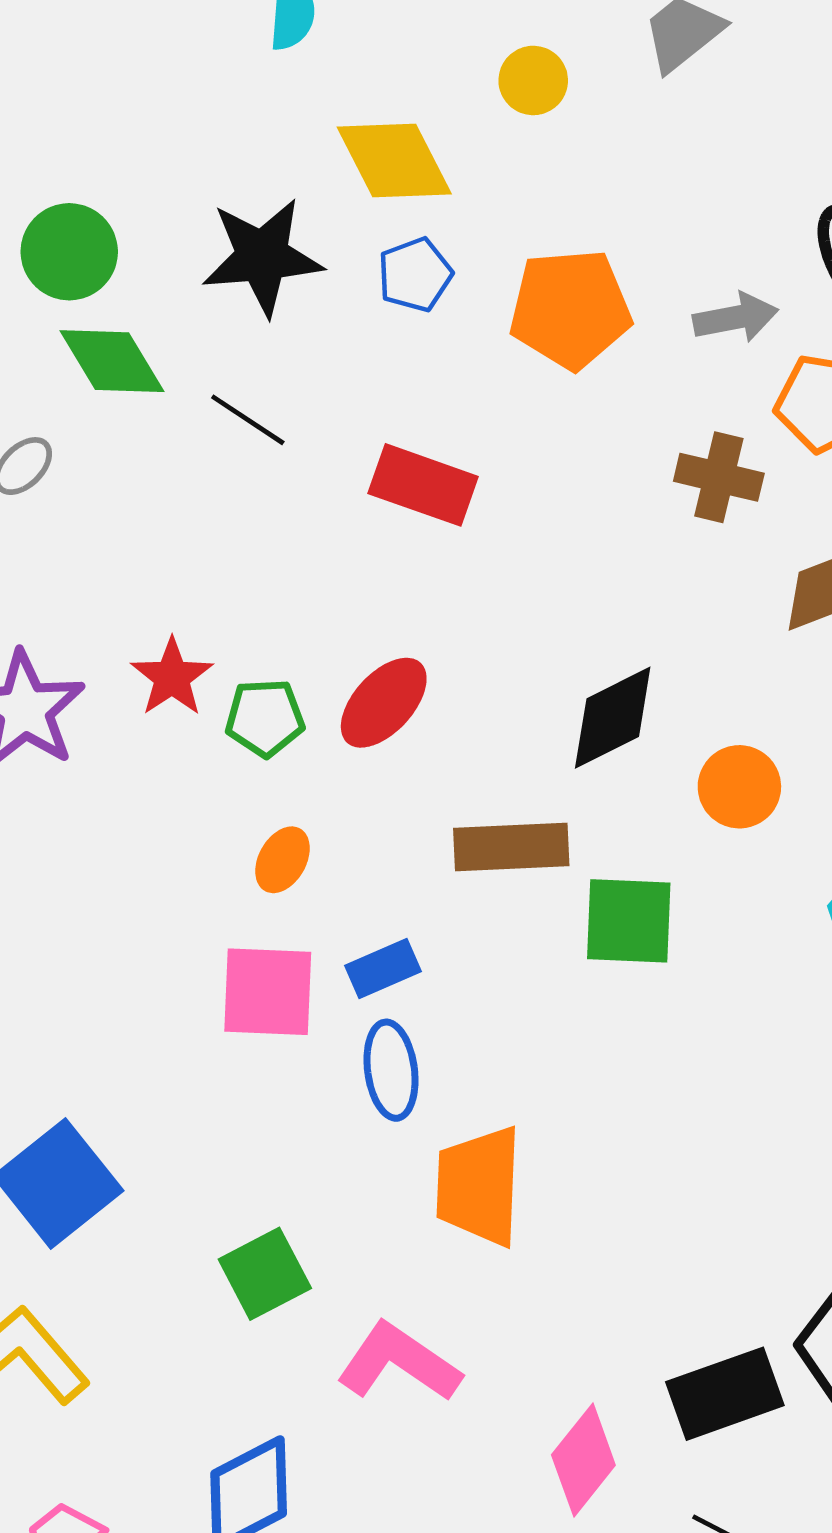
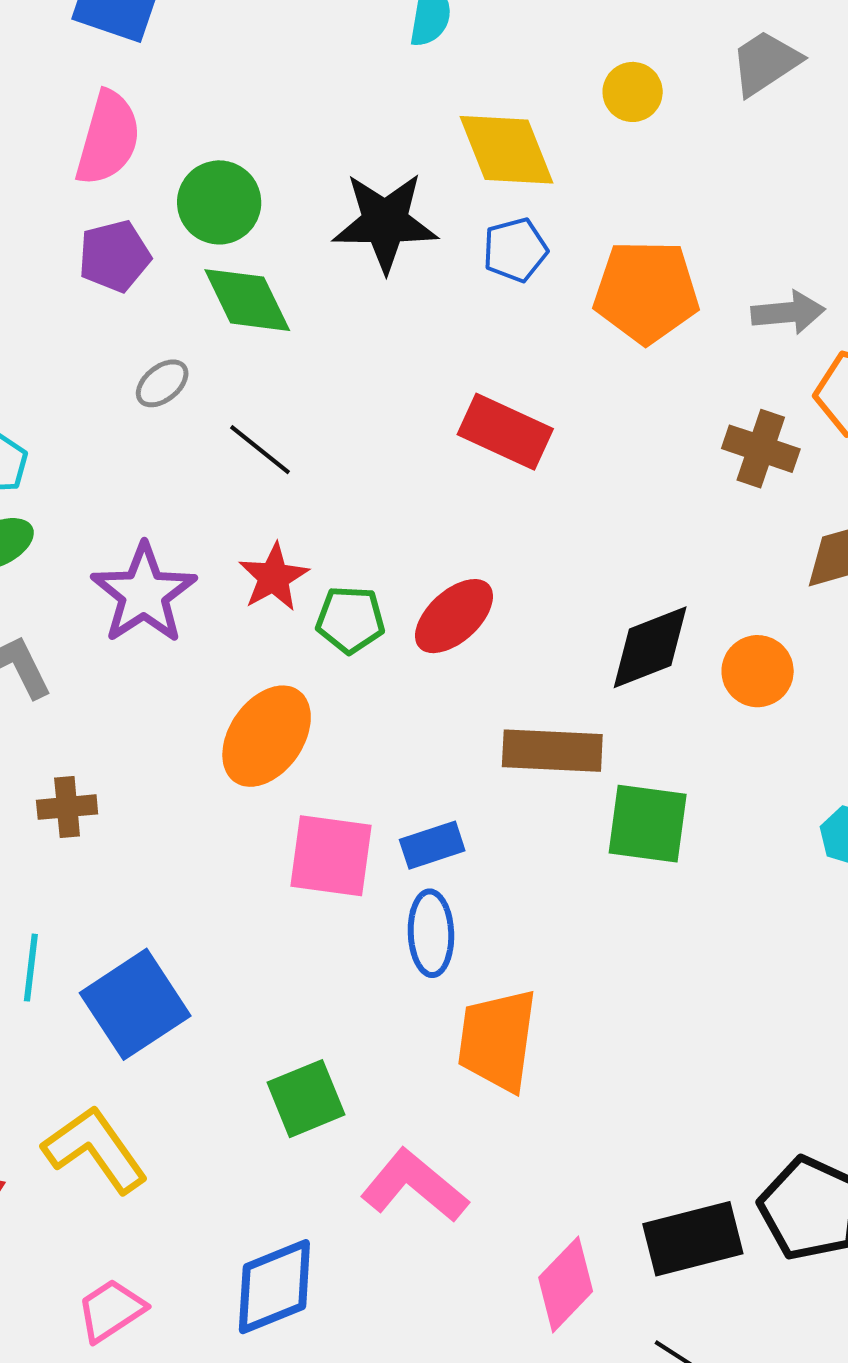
black line: (248, 420) -> (260, 450), moved
orange circle: (739, 787) -> (758, 671), moved
orange ellipse: (282, 860) -> (267, 736), moved, size x1.8

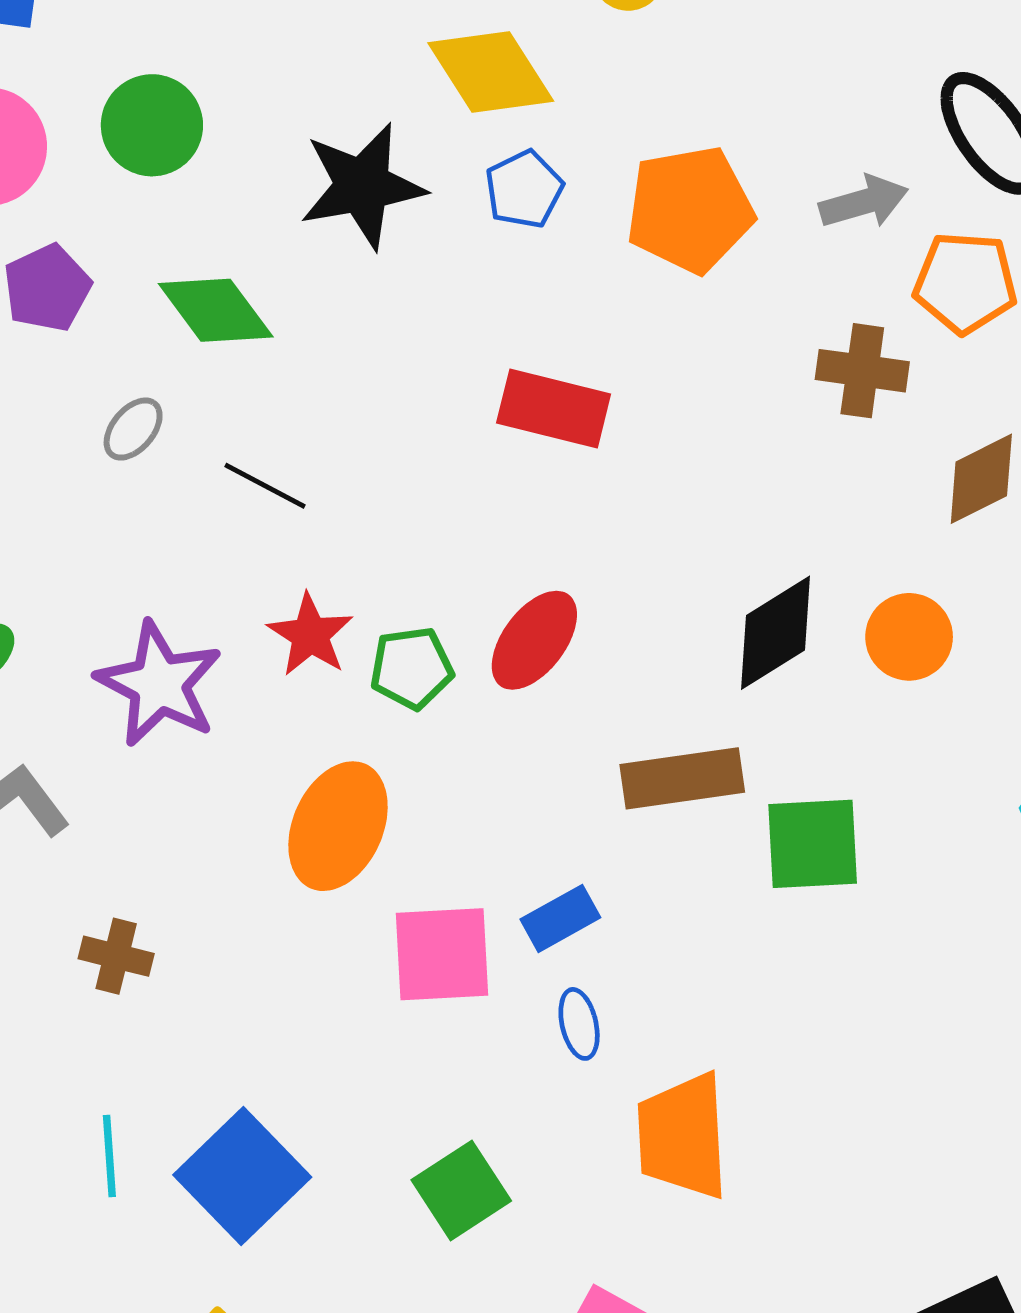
green circle: (219, 202) -> (152, 125), moved
brown cross: (67, 807) -> (116, 956), turned 30
blue ellipse: (431, 933) -> (579, 1024), size x0.7
green square: (306, 1099) -> (461, 1190), moved

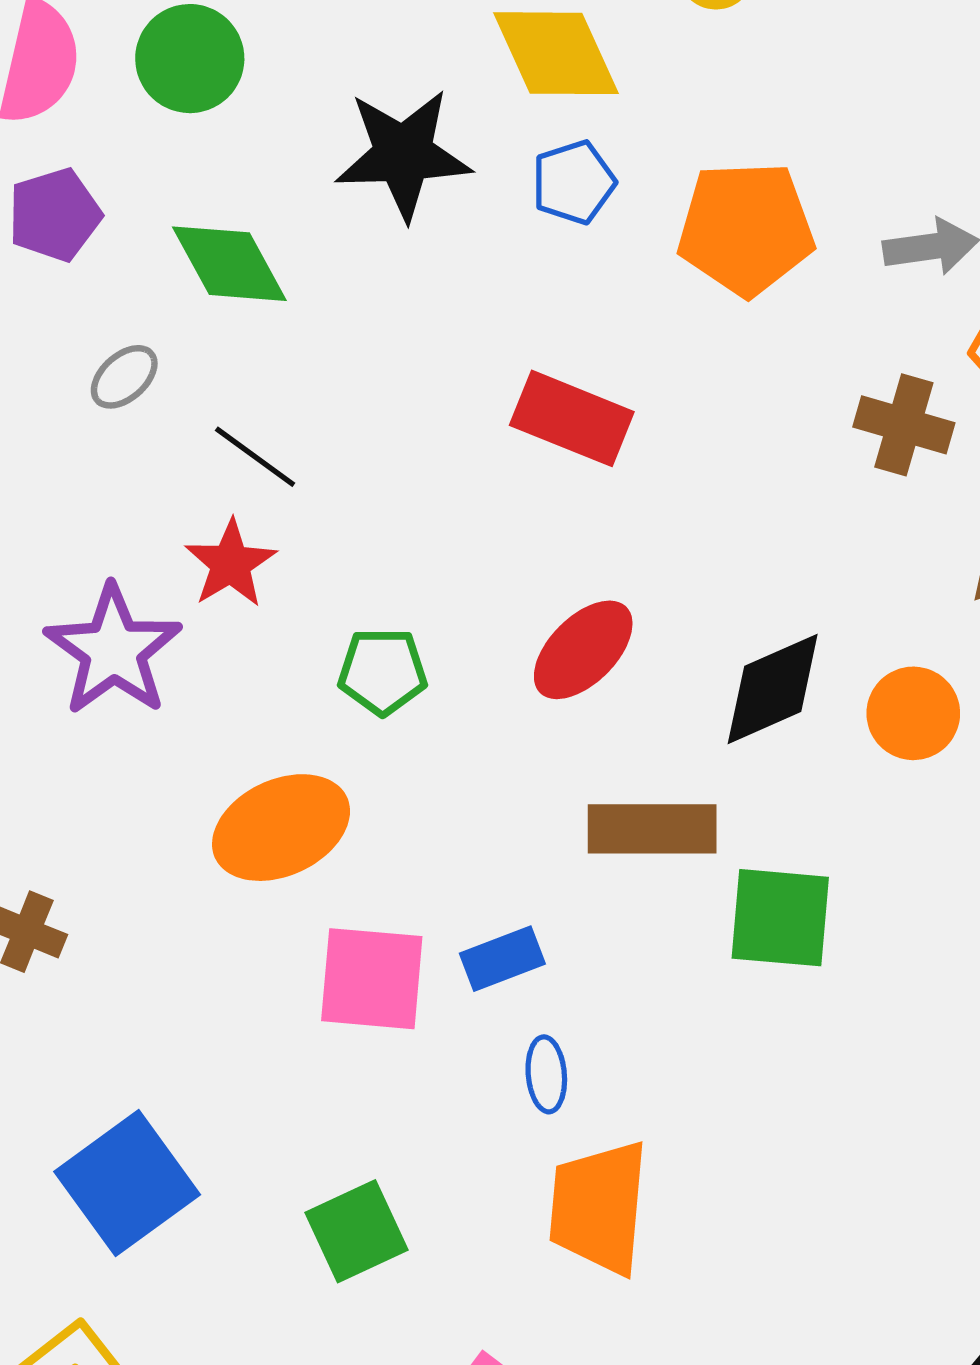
red star: (310, 635) -> (231, 564), moved
red ellipse: (534, 640) -> (583, 650), moved
orange ellipse: (338, 826) -> (281, 828), turned 33
blue ellipse: (579, 1024) -> (546, 1074), moved

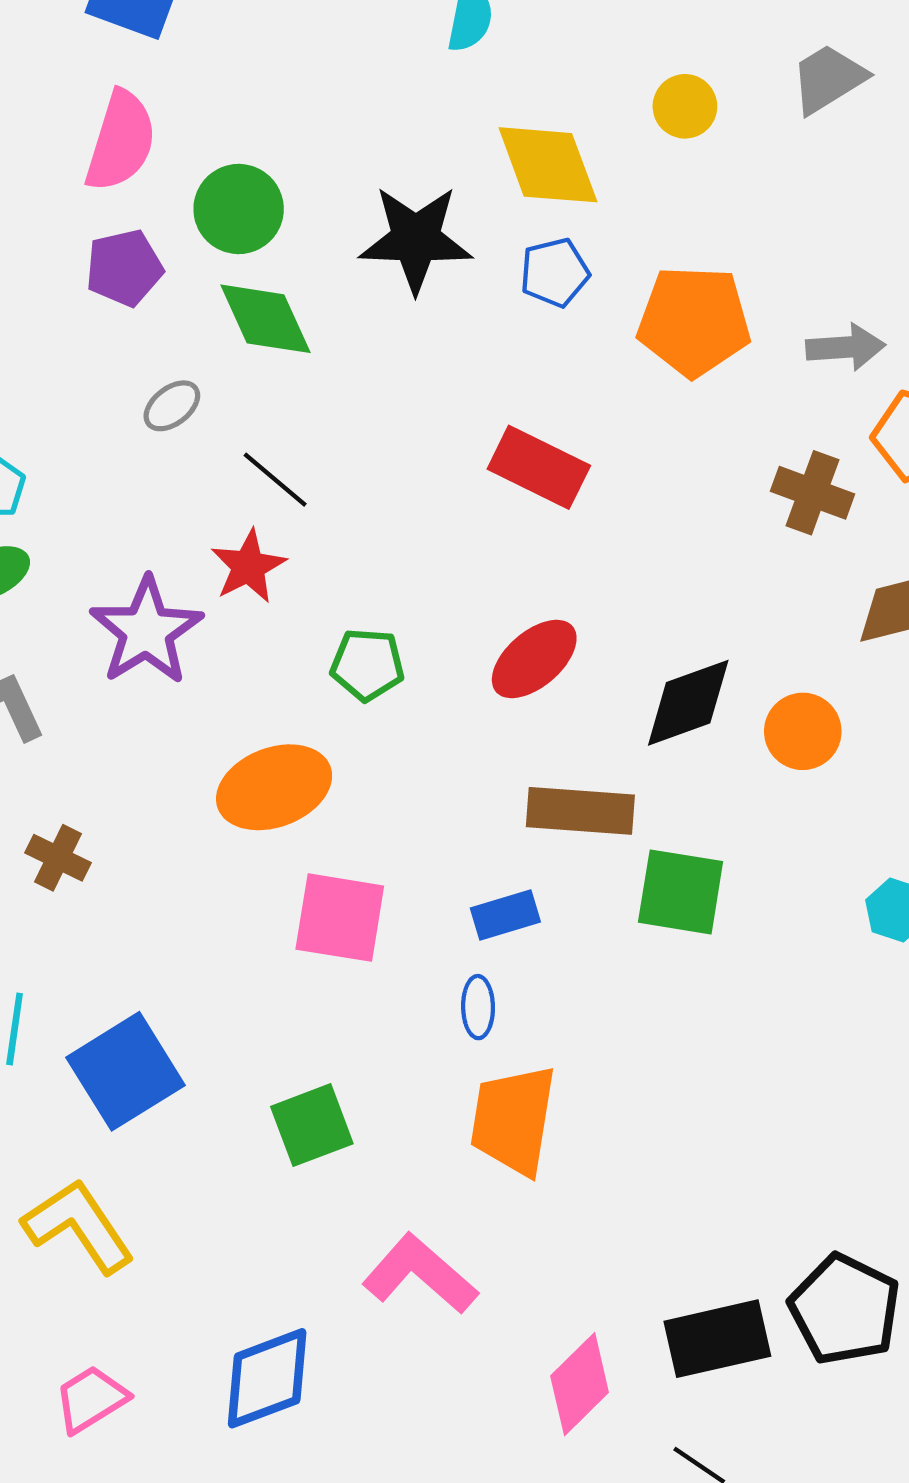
green circle: (190, 59) -> (239, 209), moved
blue rectangle: (502, 959) -> (505, 915), moved

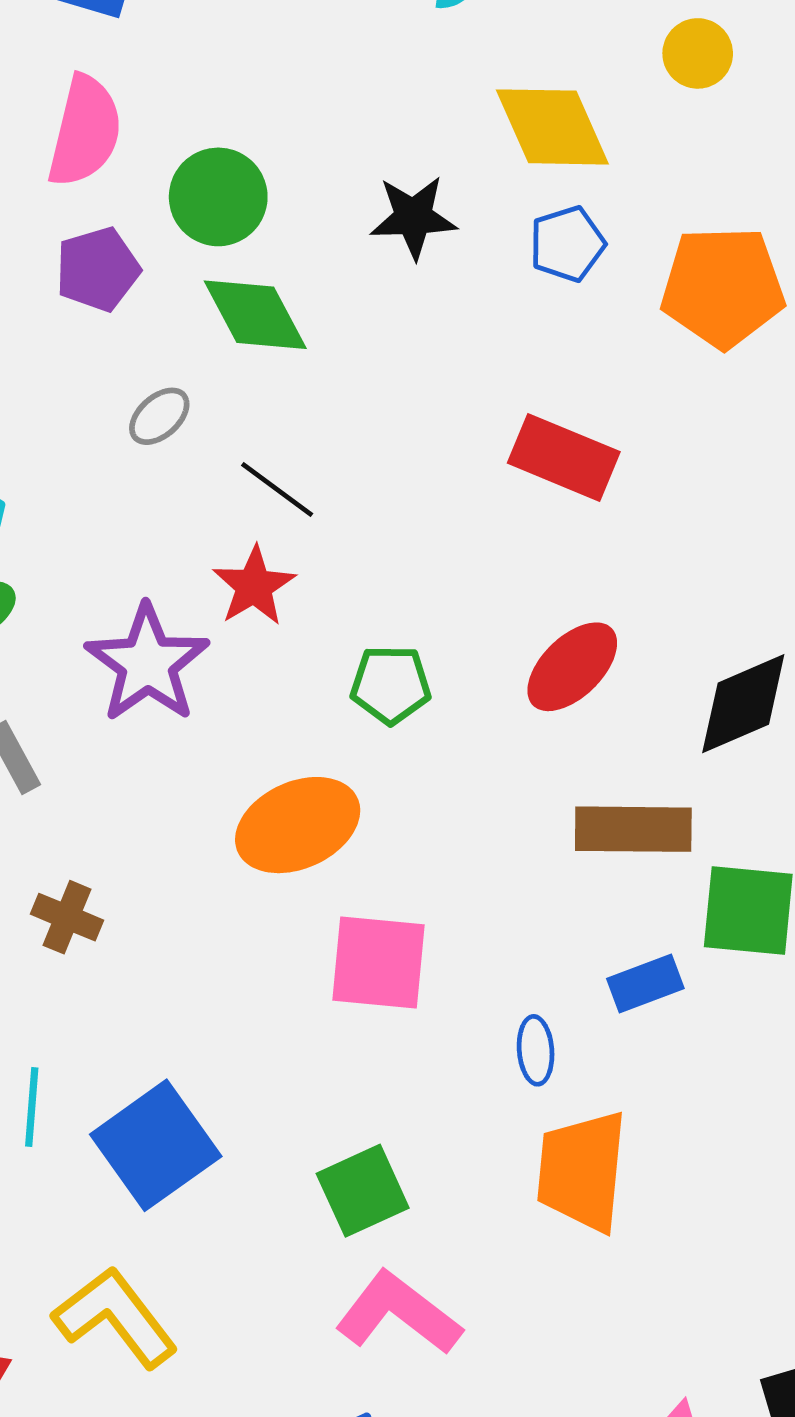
black star: (416, 239) -> (413, 217), size x0.7
blue rectangle: (505, 915) -> (645, 983), moved
pink L-shape: (420, 1274) -> (398, 1313), moved

